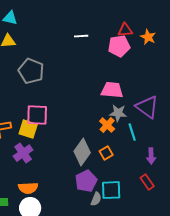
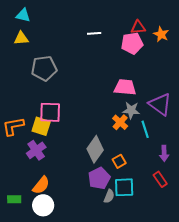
gray pentagon: (31, 71) -> (44, 68), turned -30
orange square: (106, 153) -> (119, 161), moved
orange semicircle: (28, 188) -> (41, 185), turned -48

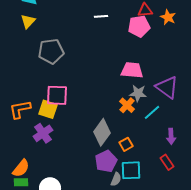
yellow triangle: (21, 38) -> (28, 21), turned -42
cyan line: (145, 129) -> (152, 112), turned 66
orange semicircle: (41, 185) -> (21, 168), moved

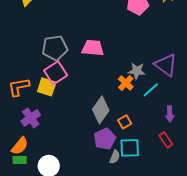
gray pentagon: (51, 51) -> (55, 48), moved
pink trapezoid: (132, 70) -> (93, 48), moved
pink square: (57, 95) -> (56, 73), turned -35
purple cross: (43, 133) -> (31, 118), moved

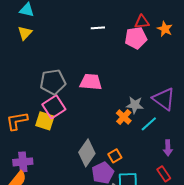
gray diamond: (101, 110) -> (87, 153), moved
purple cross: (31, 118) -> (23, 162), moved, turned 30
orange square: (125, 122) -> (115, 156), moved

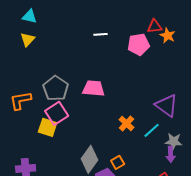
red triangle: (142, 22) -> (155, 26), moved
gray pentagon: (53, 82) -> (56, 88), turned -30
gray star: (135, 105) -> (174, 141), moved
orange L-shape: (17, 121) -> (21, 100), moved

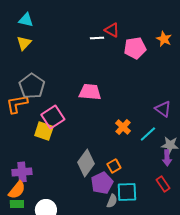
red triangle: (155, 26) -> (112, 30), moved, turned 35
gray pentagon: (56, 88) -> (32, 86), moved
purple triangle: (167, 105) -> (163, 109), size x0.7

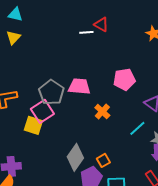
pink pentagon: (135, 48) -> (124, 79), moved
gray pentagon: (32, 86) -> (51, 92), moved
orange cross: (123, 127) -> (102, 111), moved

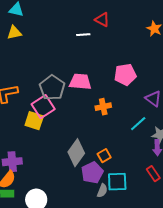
white line: (86, 32) -> (83, 35), moved
yellow triangle: (13, 37) -> (14, 33), turned 35
orange cross: (102, 111) -> (103, 107), turned 35

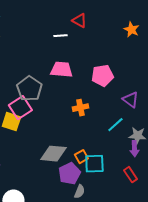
pink trapezoid: (80, 82) -> (61, 70), moved
gray diamond: (76, 153) -> (53, 154), turned 60
cyan square: (117, 182) -> (94, 164), moved

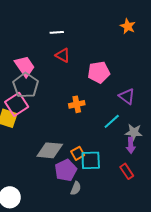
red triangle: (79, 21) -> (63, 55), moved
pink trapezoid: (61, 70) -> (25, 66), moved, turned 50

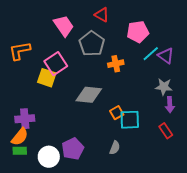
gray pentagon: (26, 85) -> (92, 44), moved
cyan line: (112, 121) -> (151, 54), moved
gray star: (134, 132) -> (164, 87), moved
gray diamond: (50, 150) -> (89, 95), moved
purple pentagon: (66, 170) -> (73, 149), moved

